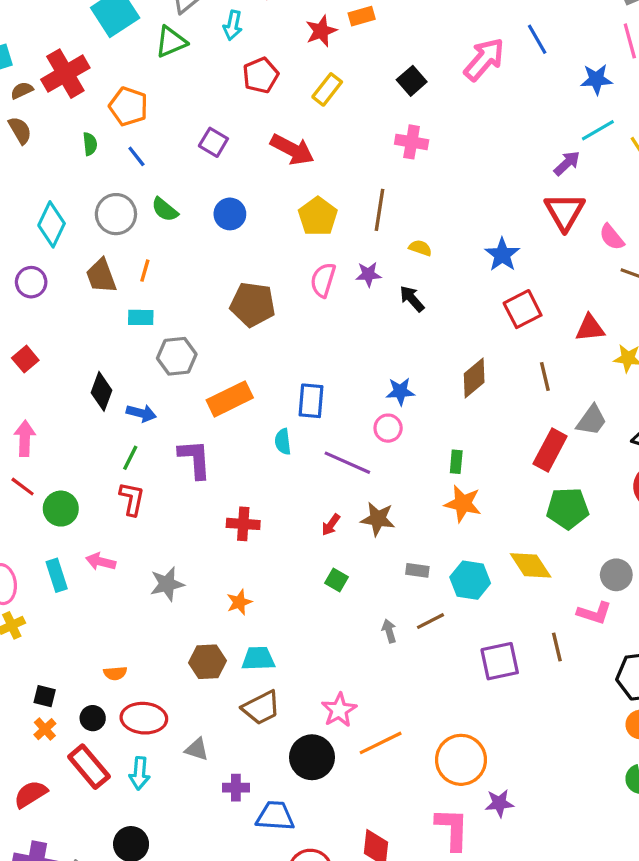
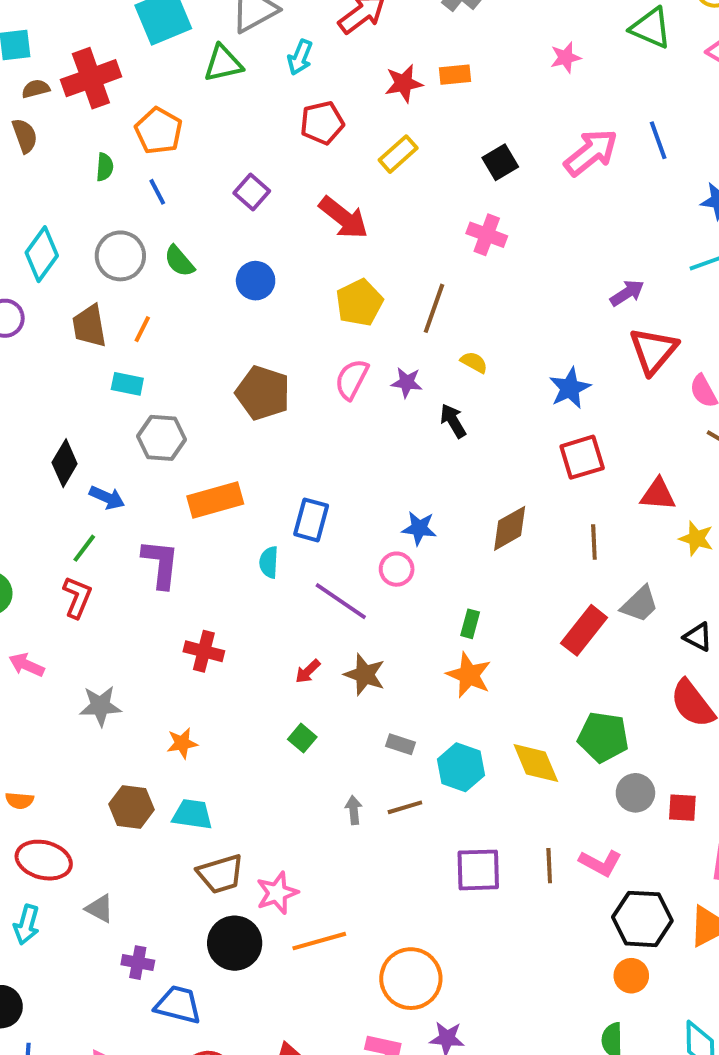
purple arrow: (567, 163) -> (627, 293), moved
green pentagon: (568, 508) -> (603, 737), moved
pink L-shape: (594, 613) -> (600, 863), moved
brown trapezoid: (261, 708) -> (220, 874), moved

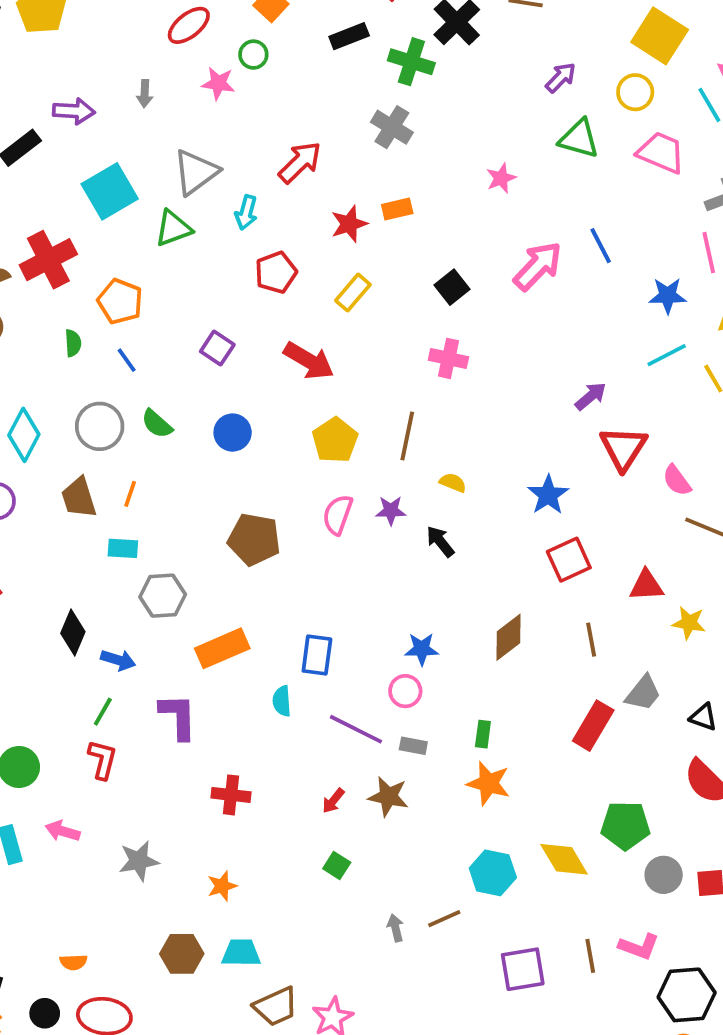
gray rectangle: (400, 744) -> (413, 746), moved

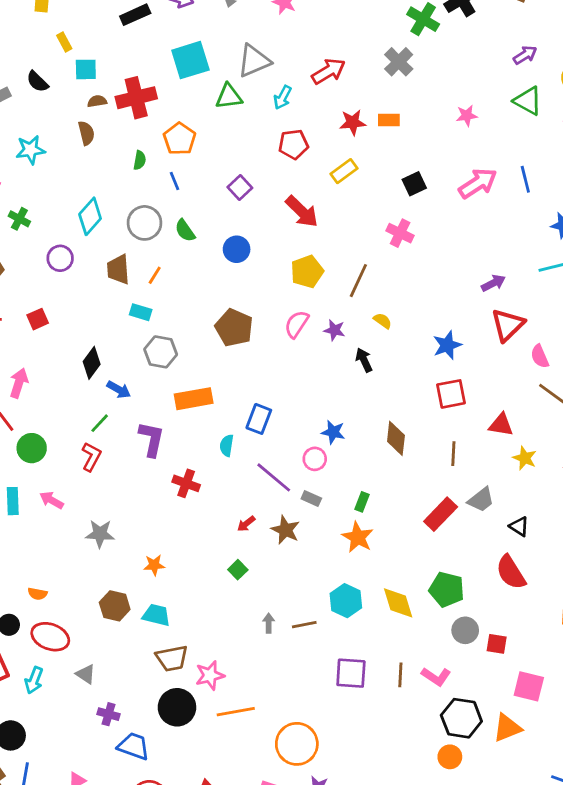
brown diamond: (509, 637) -> (396, 438), turned -60
red cross: (231, 795) -> (186, 483), moved

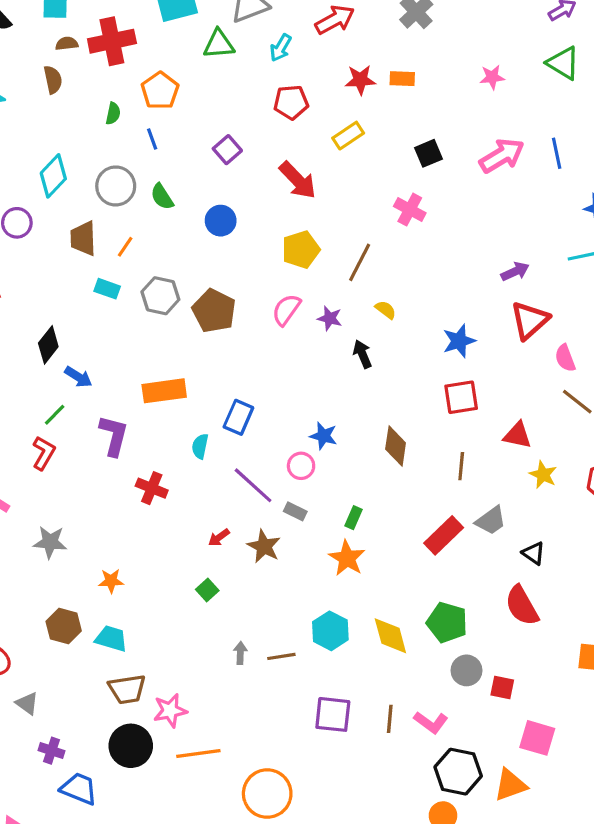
gray hexagon: (161, 352) -> (160, 296), moved

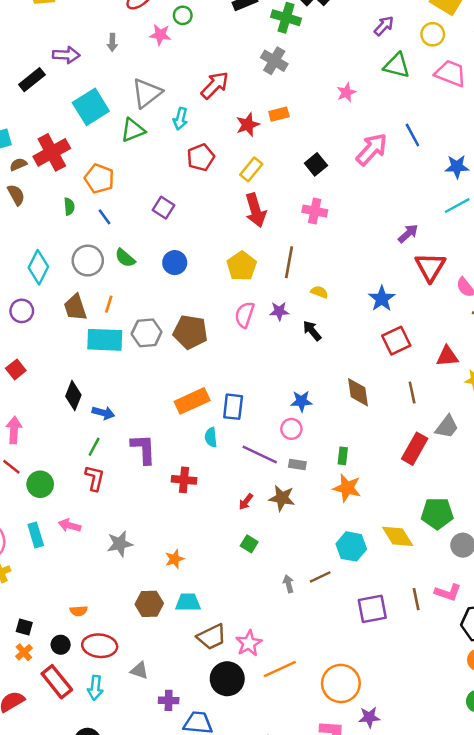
red arrow: (298, 180) -> (256, 210), moved, turned 44
cyan rectangle: (107, 289) -> (105, 340), size x1.8
orange rectangle: (164, 391) -> (192, 401), moved

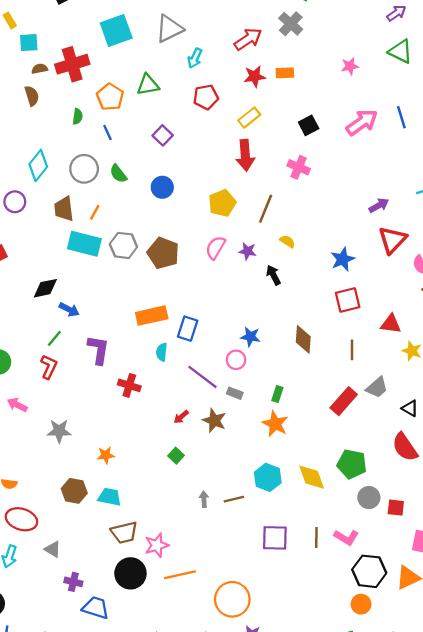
red arrow: (215, 85) -> (248, 39), moved
green triangle: (133, 130) -> (148, 85), moved
black diamond: (73, 396) -> (45, 288), turned 45

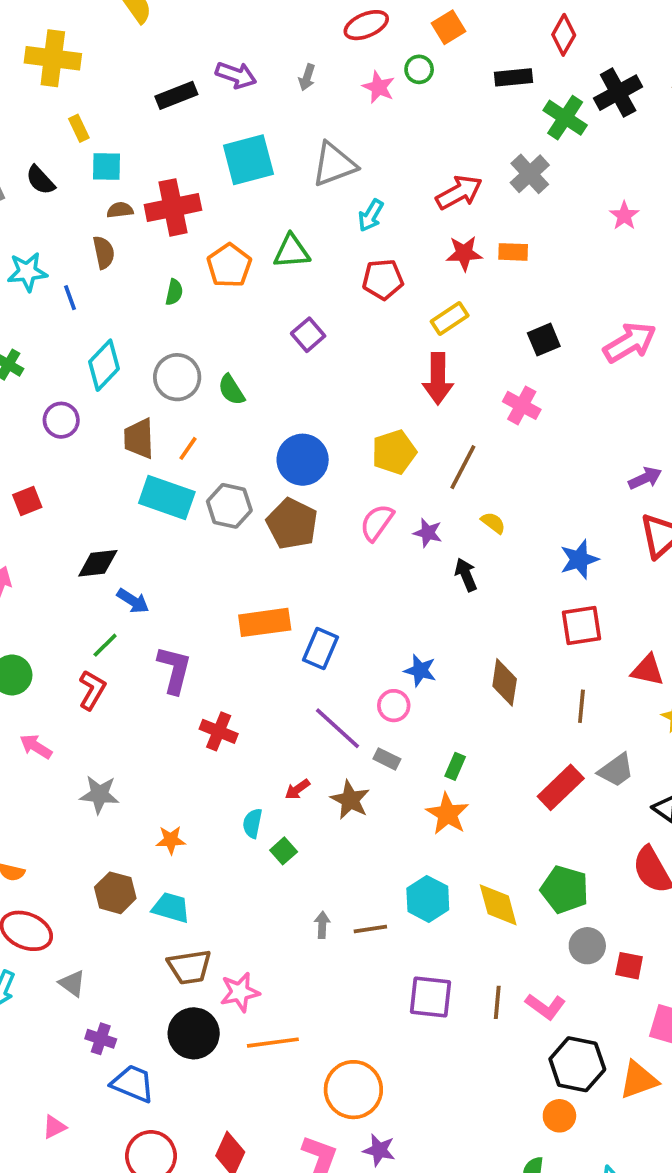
pink star: (350, 66) -> (624, 216), moved, turned -30
blue line: (108, 133) -> (70, 298), moved
blue circle: (162, 187) -> (303, 460), moved, size x1.4
cyan semicircle: (162, 352) -> (252, 823), moved

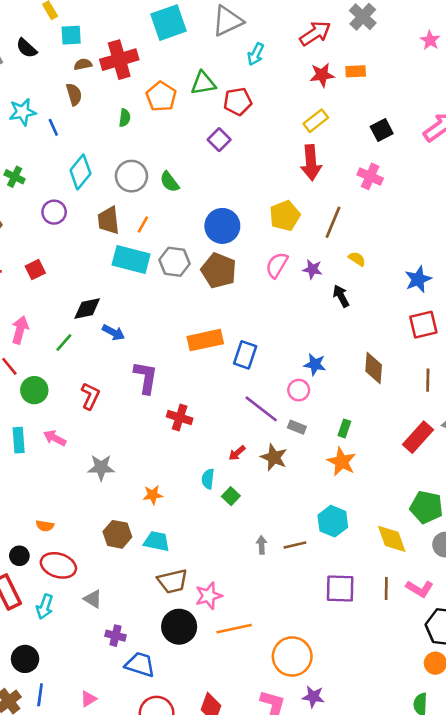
red pentagon: (383, 279) -> (238, 101), moved
green line: (105, 645) -> (64, 343), moved
yellow diamond: (498, 905) -> (392, 539), moved

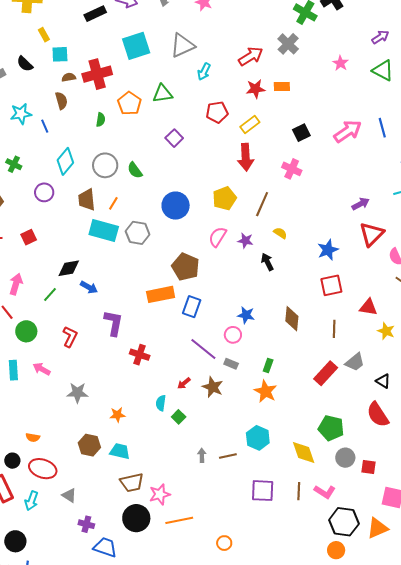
red pentagon: (238, 101) -> (217, 112), moved
brown pentagon: (219, 271) -> (185, 267), moved
orange circle: (292, 656) -> (224, 543), size x0.5

